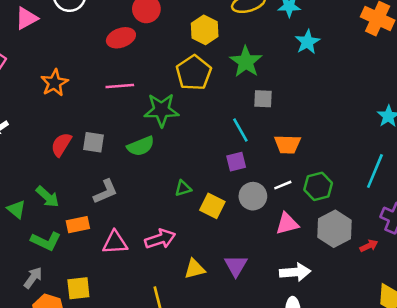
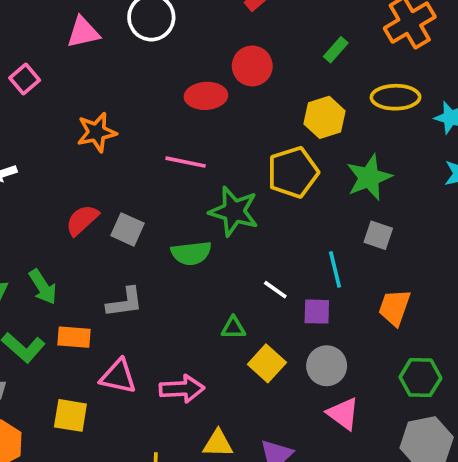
orange trapezoid: (287, 144) -> (395, 307), turned 92
white line: (283, 185) -> (275, 290), moved, turned 42
pink triangle: (287, 224) -> (343, 414), moved, turned 35
yellow square: (78, 288) -> (70, 415), moved

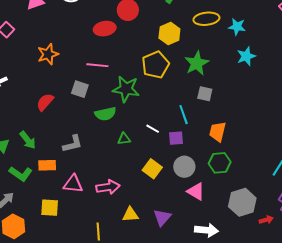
gray square: (127, 229) -> (80, 89), moved
green triangle: (233, 328) -> (124, 139), moved
green hexagon: (420, 378) -> (220, 163), moved

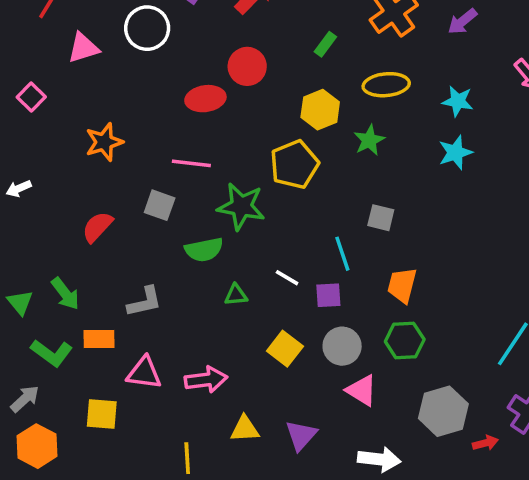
cyan star: (237, 27) -> (458, 101), moved
green star: (197, 63) -> (369, 140), moved, size x0.7

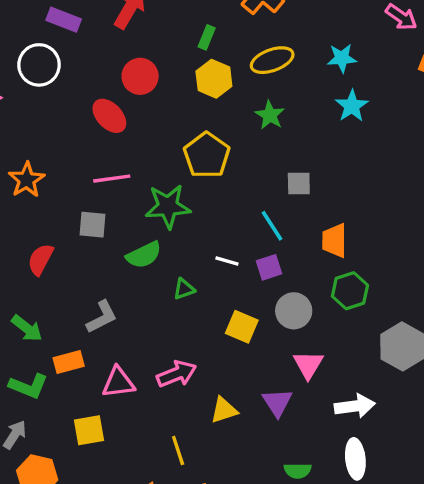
red ellipse: (205, 99) -> (109, 116), turned 69
yellow hexagon: (320, 110) -> (214, 79), moved
pink triangle: (362, 390) -> (308, 365), moved, turned 44

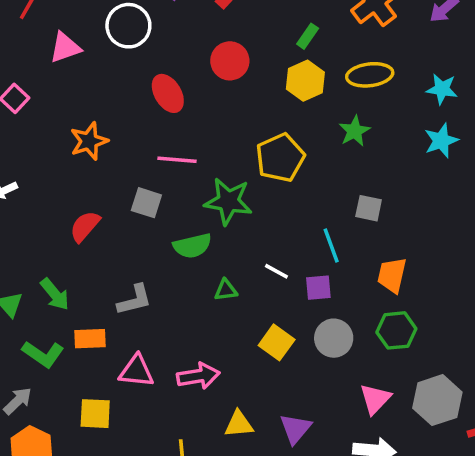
red ellipse: (109, 116) -> (168, 93), moved
pink triangle: (308, 365) -> (375, 399), moved

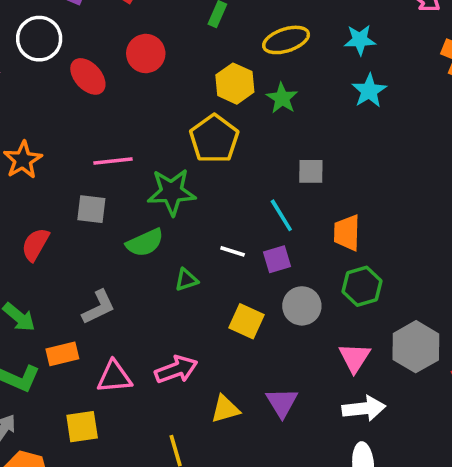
yellow hexagon: (305, 81) -> (235, 84), moved
red ellipse: (168, 93) -> (88, 76), moved

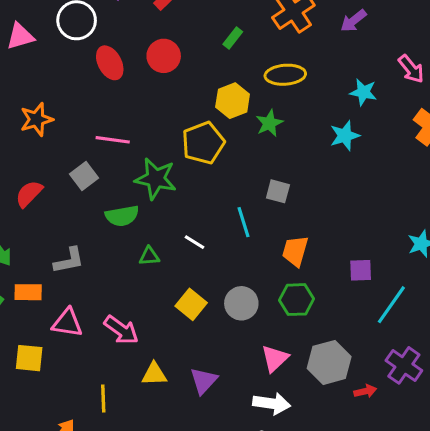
cyan star: (360, 40) -> (363, 92), moved
gray square: (91, 209) -> (84, 176), turned 32
purple square: (277, 259) -> (361, 270), moved
pink arrow: (176, 370) -> (121, 330), turned 42

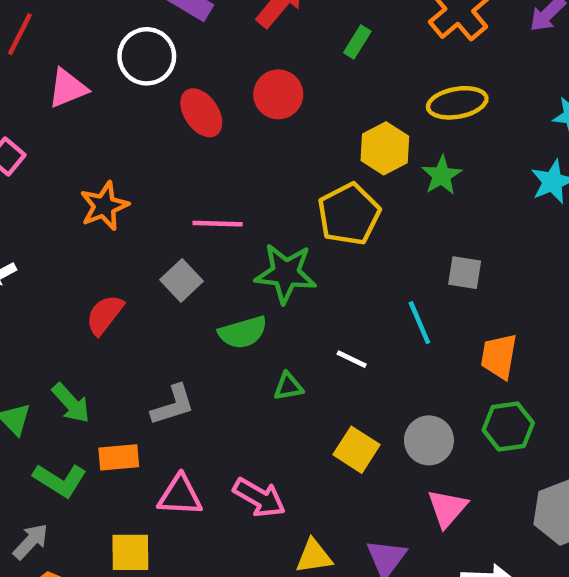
green rectangle: (233, 38) -> (357, 42), moved
pink triangle: (275, 358) -> (447, 508), moved

